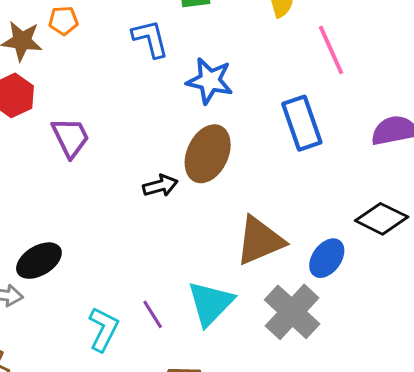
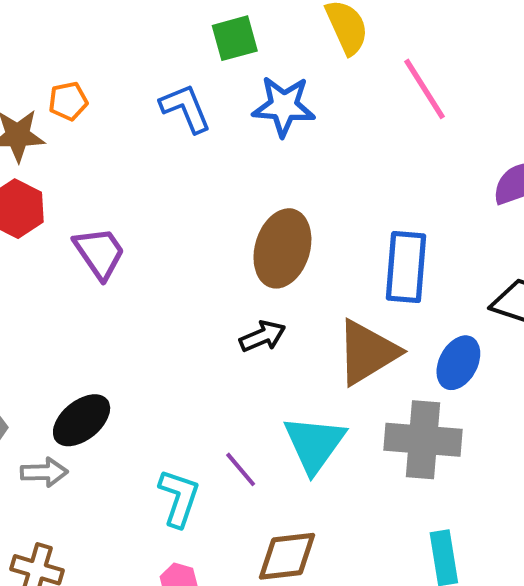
blue star: (210, 81) -> (284, 106), moved
blue rectangle: (302, 123) -> (406, 267), moved, turned 32
black arrow: (160, 186) -> (262, 336), moved
gray cross: (292, 312) -> (423, 440), turned -30

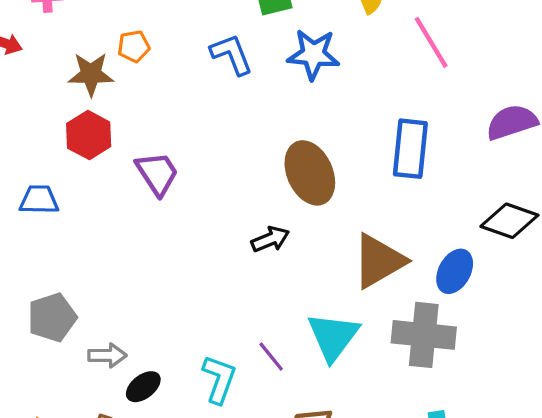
brown ellipse: (282, 248) -> (310, 173), turned -42
blue rectangle: (406, 267) -> (410, 149), moved
black arrow: (262, 336) -> (270, 239), moved
black ellipse: (82, 420) -> (143, 387), moved, size x0.7

